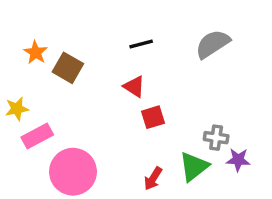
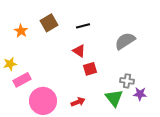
gray semicircle: (213, 44) -> (125, 41), moved
brown square: (68, 68) -> (49, 23), moved, turned 30
green triangle: (194, 167) -> (114, 98), turned -30
red arrow: (153, 179) -> (78, 102), moved, turned -144

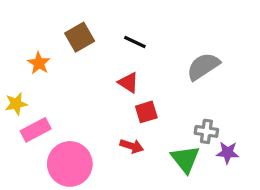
black line: (83, 26) -> (135, 42), turned 40
orange star: (21, 31) -> (39, 63), moved
red arrow: (78, 102) -> (132, 146), moved, turned 40

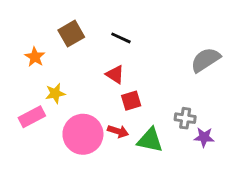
gray semicircle: (203, 66) -> (206, 60), moved
yellow star: (16, 104) -> (55, 93), moved
green triangle: (185, 159) -> (150, 140), moved, turned -40
pink circle: (70, 164) -> (83, 134), moved

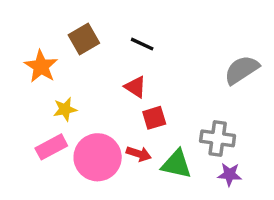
orange star: (35, 57) -> (41, 66), size x1.4
pink rectangle: (32, 117) -> (51, 147), moved
gray cross: (185, 118) -> (218, 138), size x1.4
purple star: (204, 137) -> (230, 174), moved

